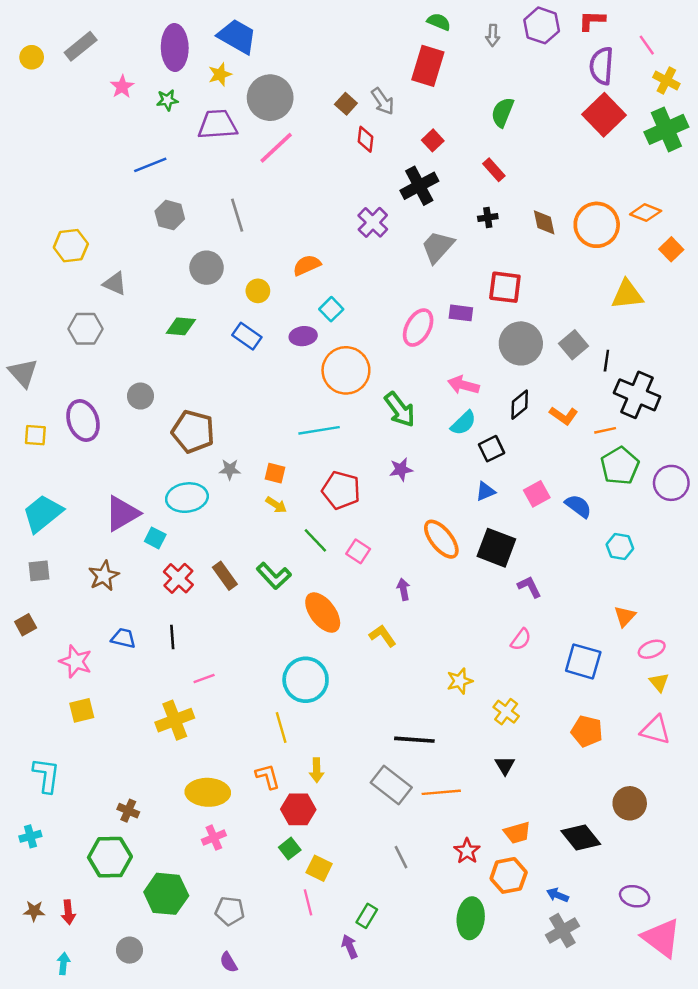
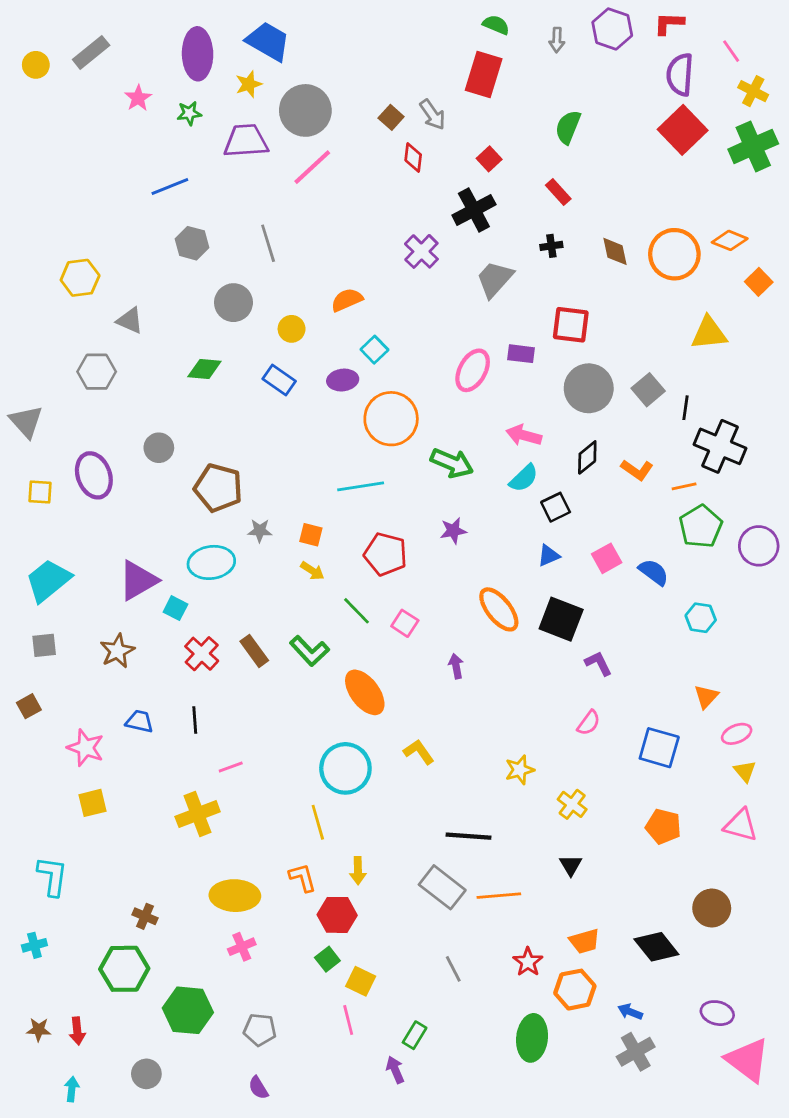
green arrow: (400, 410) -> (452, 463), turned -30
yellow L-shape: (383, 636) -> (419, 752), moved

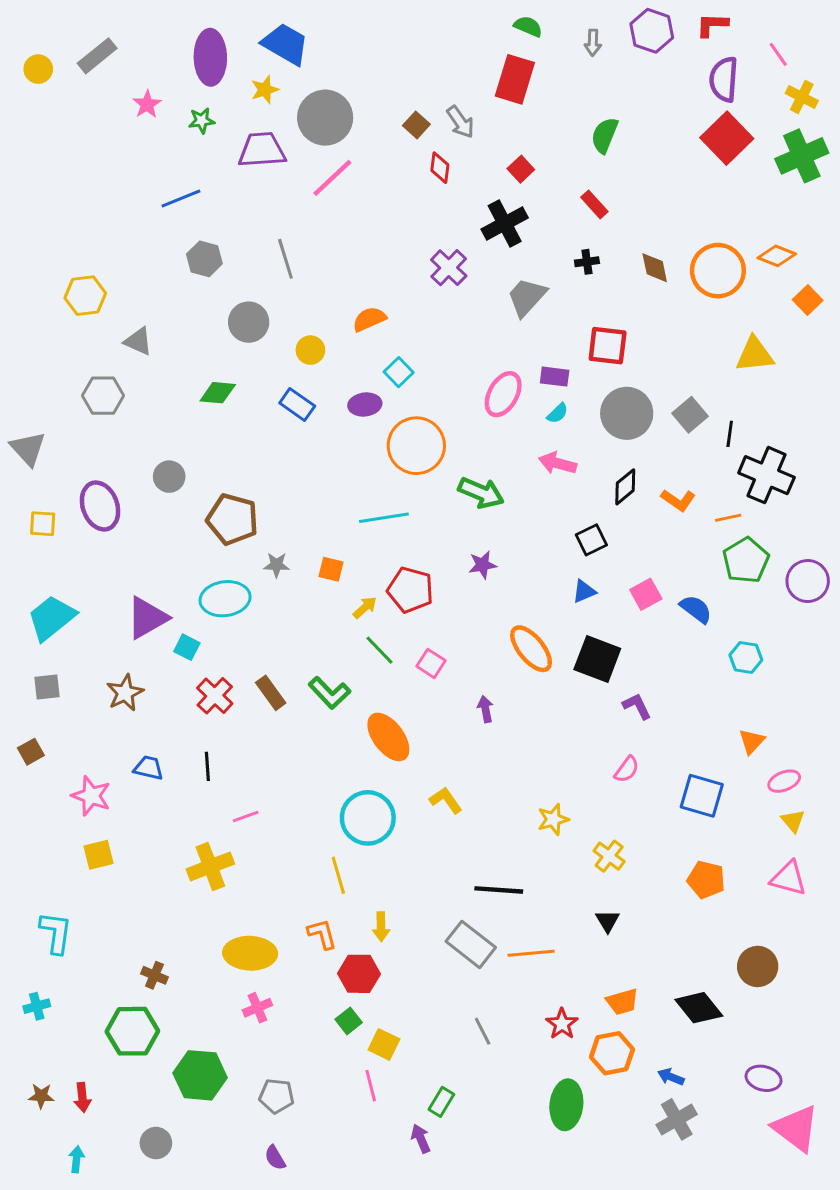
cyan semicircle: (524, 478) -> (558, 413), moved, size x0.7
yellow arrow: (312, 571) -> (365, 608), moved, turned -75

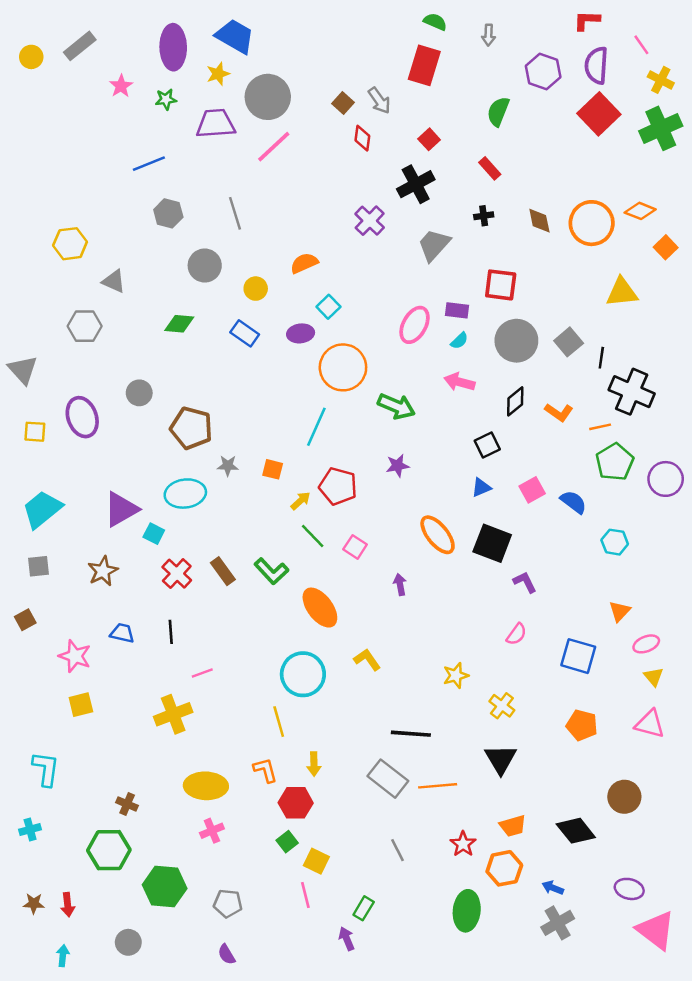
purple hexagon: (652, 31) -> (543, 71), moved
cyan line: (384, 518) -> (316, 427), turned -57
black triangle: (608, 921) -> (501, 759), size x1.6

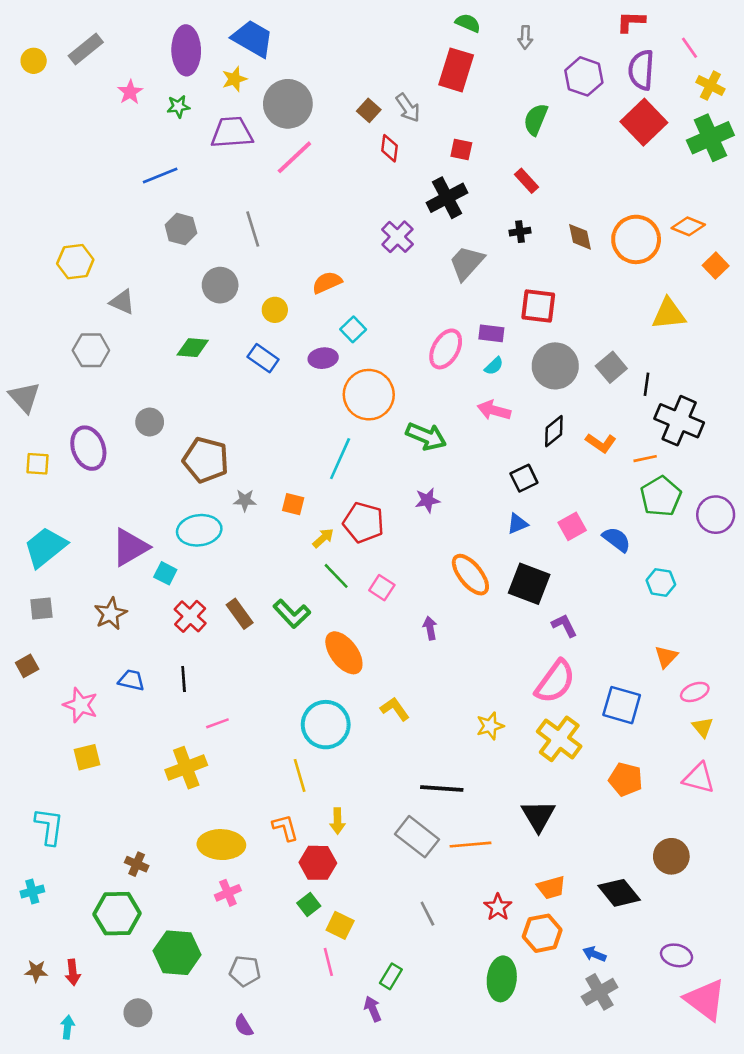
red square: (429, 139) -> (461, 149), turned -35
pink semicircle: (516, 634) -> (555, 682), size x1.8
yellow cross: (502, 706) -> (559, 739), moved, size x1.6

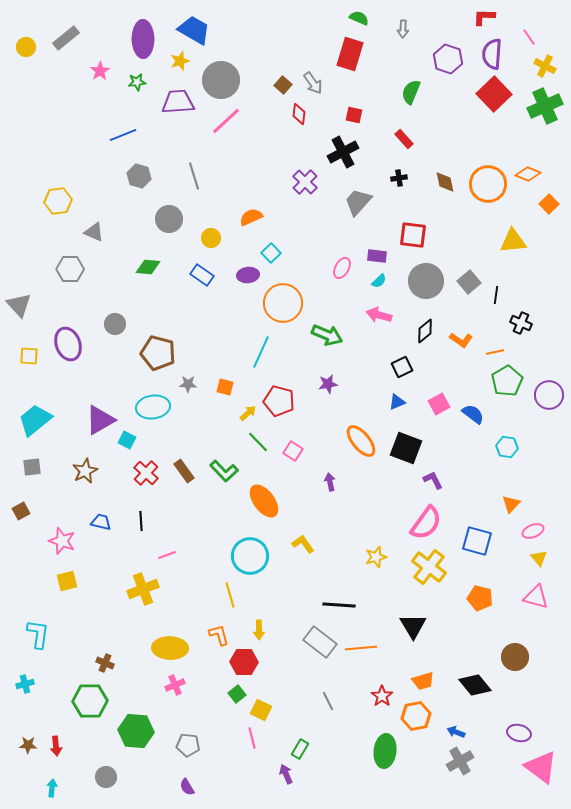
pink ellipse: (446, 349) -> (342, 268), size x0.7
black cross: (679, 421) -> (521, 323), size x0.6

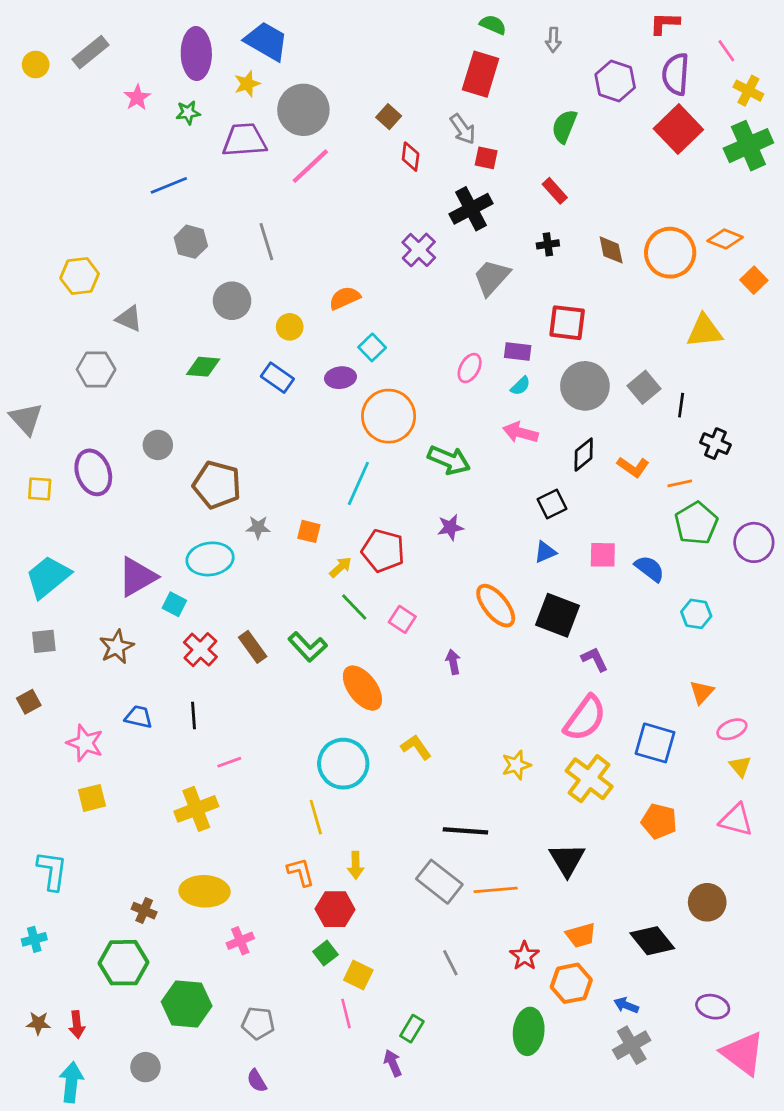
gray arrow: (313, 83) -> (463, 129), moved
pink square: (439, 404) -> (603, 555), turned 30
yellow ellipse: (170, 648) -> (205, 891), moved
cyan arrow: (52, 788) -> (71, 1082), size x1.6

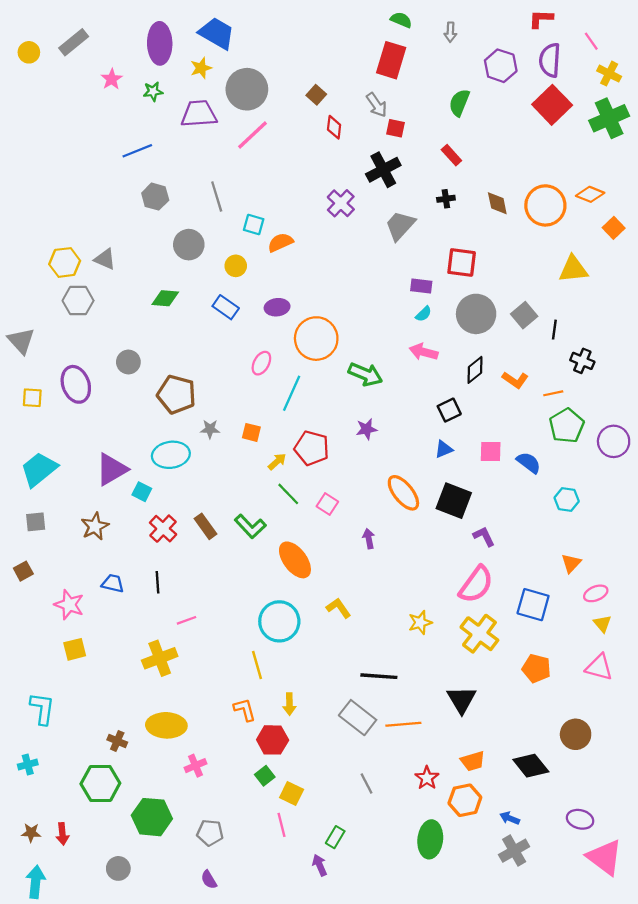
yellow hexagon: (80, 276) -> (65, 262), moved
cyan square: (372, 347) -> (254, 224), moved, turned -30
pink ellipse: (470, 368) -> (261, 363), moved
cyan arrow: (71, 1082) -> (36, 882), moved

